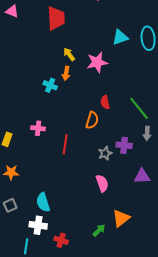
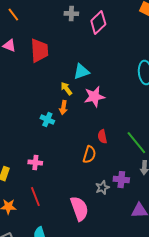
red trapezoid: (56, 18) -> (39, 51), moved
cyan triangle: (120, 37) -> (81, 72), moved
red line: (65, 144) -> (35, 197), moved, turned -30
pink semicircle: (102, 183) -> (79, 209), moved, size x1.4

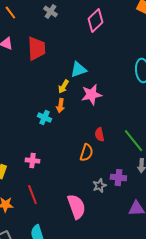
gray cross: (71, 14) -> (50, 12), moved, turned 32
yellow arrow: (66, 89) -> (63, 87), turned -112

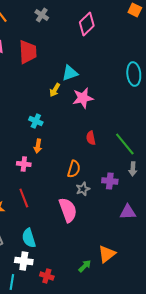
orange arrow: (60, 106) -> (38, 146), moved
orange semicircle: (86, 153) -> (74, 169), moved
gray star: (99, 186) -> (83, 189), moved

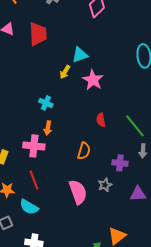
pink star: (83, 98) -> (93, 80), turned -30
pink cross: (24, 164) -> (34, 146), size x1.5
gray star: (83, 189) -> (105, 185), moved
cyan semicircle: (29, 238) -> (29, 207), moved, turned -42

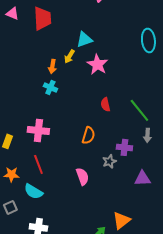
orange arrow: (48, 128) -> (52, 66), moved
gray star: (105, 185) -> (109, 161), moved
pink semicircle: (78, 192) -> (82, 176), size x0.7

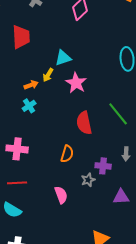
orange arrow: (52, 66) -> (31, 85), turned -120
cyan cross: (50, 87) -> (29, 106), turned 32
red semicircle: (105, 104) -> (84, 123), size x1.6
green line: (139, 110) -> (118, 114), moved
red line: (38, 164) -> (17, 183), turned -72

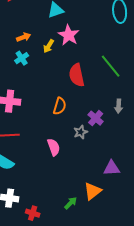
yellow arrow: (48, 75) -> (49, 46), moved
purple cross: (103, 166) -> (96, 118), turned 35
purple triangle: (121, 197) -> (112, 168), moved

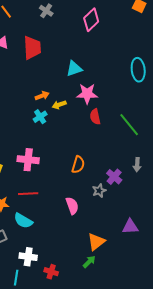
pink star: (69, 35) -> (87, 94), turned -30
yellow arrow: (49, 46) -> (59, 105), moved, turned 40
red semicircle: (77, 75) -> (95, 117), moved, size x0.7
orange triangle: (93, 191) -> (96, 242), moved

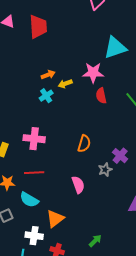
cyan triangle: (74, 69) -> (115, 48), moved, size x1.4
orange triangle: (96, 242) -> (55, 219), moved

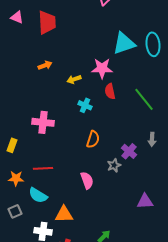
orange arrow: (48, 75) -> (45, 65), moved
cyan cross: (46, 96) -> (85, 105), moved, turned -32
pink cross: (34, 139) -> (43, 122), moved
orange triangle: (55, 219) -> (64, 214), turned 36

